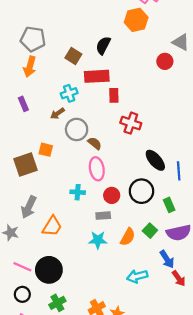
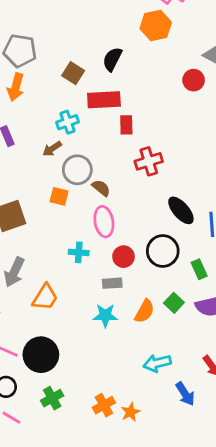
red cross: (131, 123) -> (149, 161), turned -36
orange square: (46, 150) -> (59, 196), moved
blue arrow: (167, 259) -> (185, 394), moved

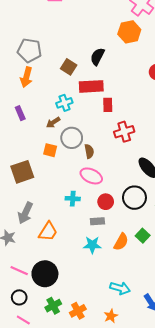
brown semicircle: (101, 188) -> (89, 151), turned 40
orange square: (59, 196) -> (50, 150), moved
pink ellipse: (104, 222) -> (91, 176), turned -55
cyan arrow: (157, 363) -> (120, 288), moved, turned -150
orange cross: (104, 405) -> (78, 311), moved

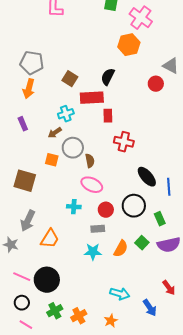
black semicircle: (97, 57) -> (108, 77), moved
red cross: (124, 132) -> (124, 142), turned 30
brown square: (22, 172) -> (25, 181), turned 35

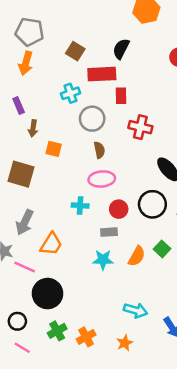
brown arrow: (55, 133) -> (33, 128), moved, turned -48
gray circle: (73, 148) -> (92, 119), moved
pink ellipse: (92, 185) -> (102, 179), turned -30
pink line: (22, 277) -> (25, 267), moved

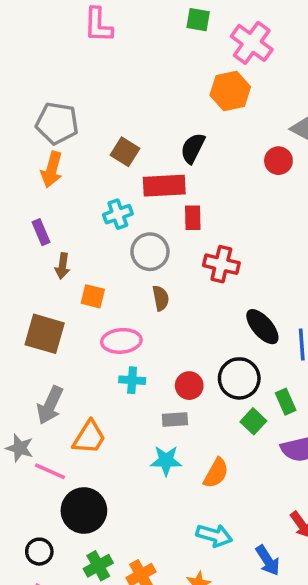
pink ellipse: (102, 179) -> (121, 341), moved
green square: (162, 249) -> (253, 421), moved
orange semicircle: (137, 256) -> (216, 473), moved

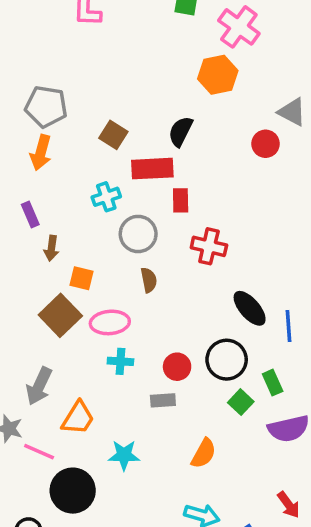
brown square: (45, 334) -> (60, 315), moved, turned 30
cyan star: (166, 461) -> (124, 455), moved

